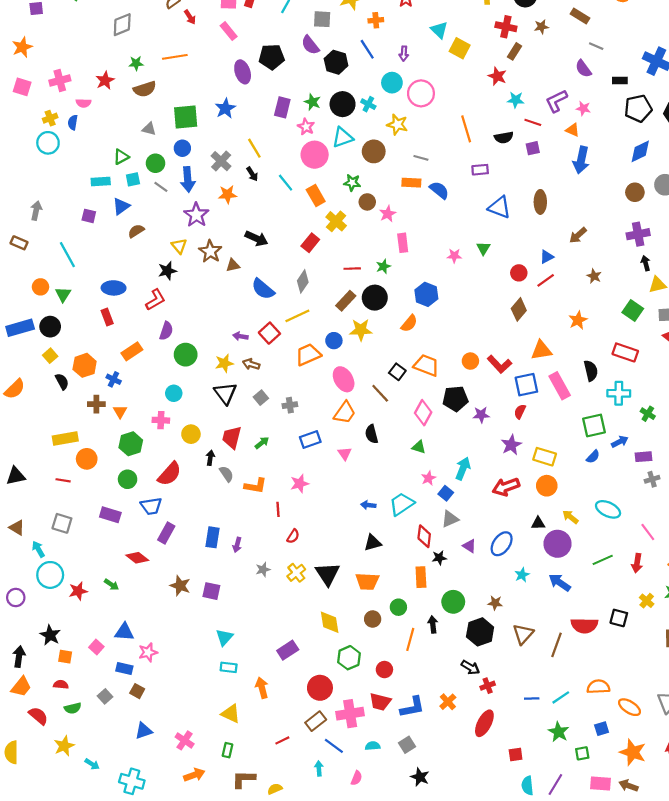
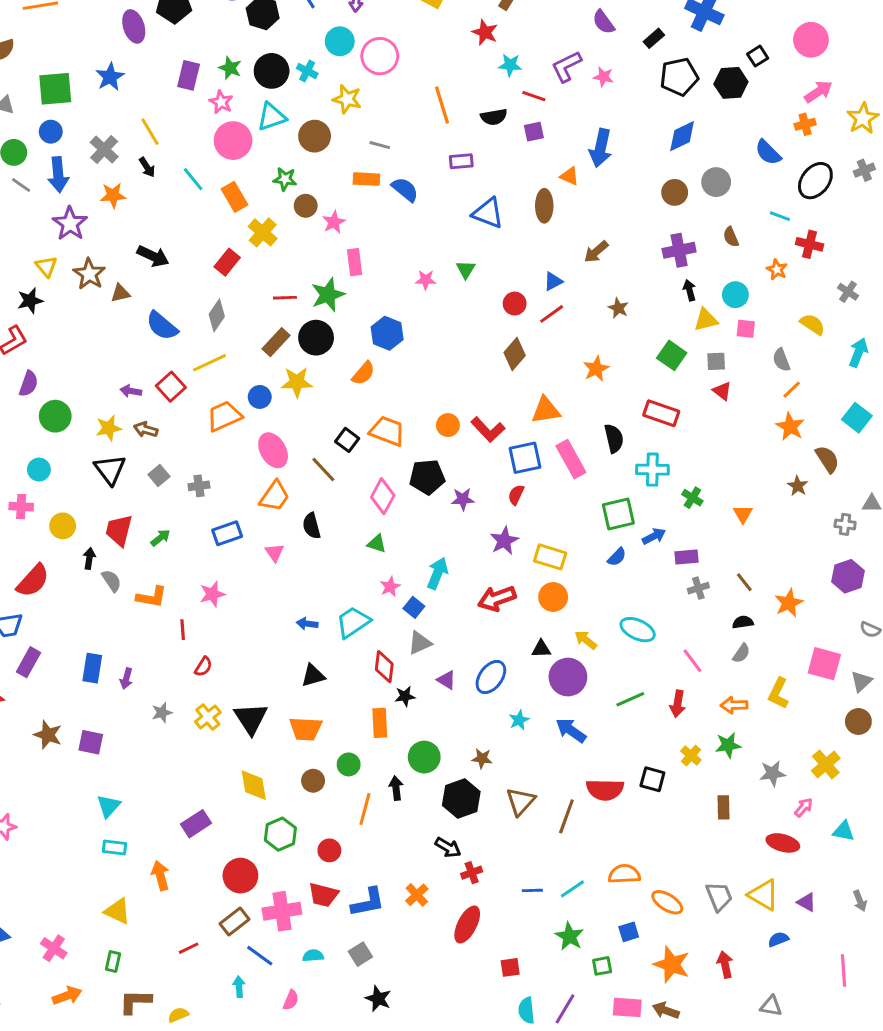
black rectangle: (620, 80) -> (654, 38), turned -40
orange triangle: (573, 130) -> (569, 176), moved
green star: (383, 266) -> (328, 295), size x1.6

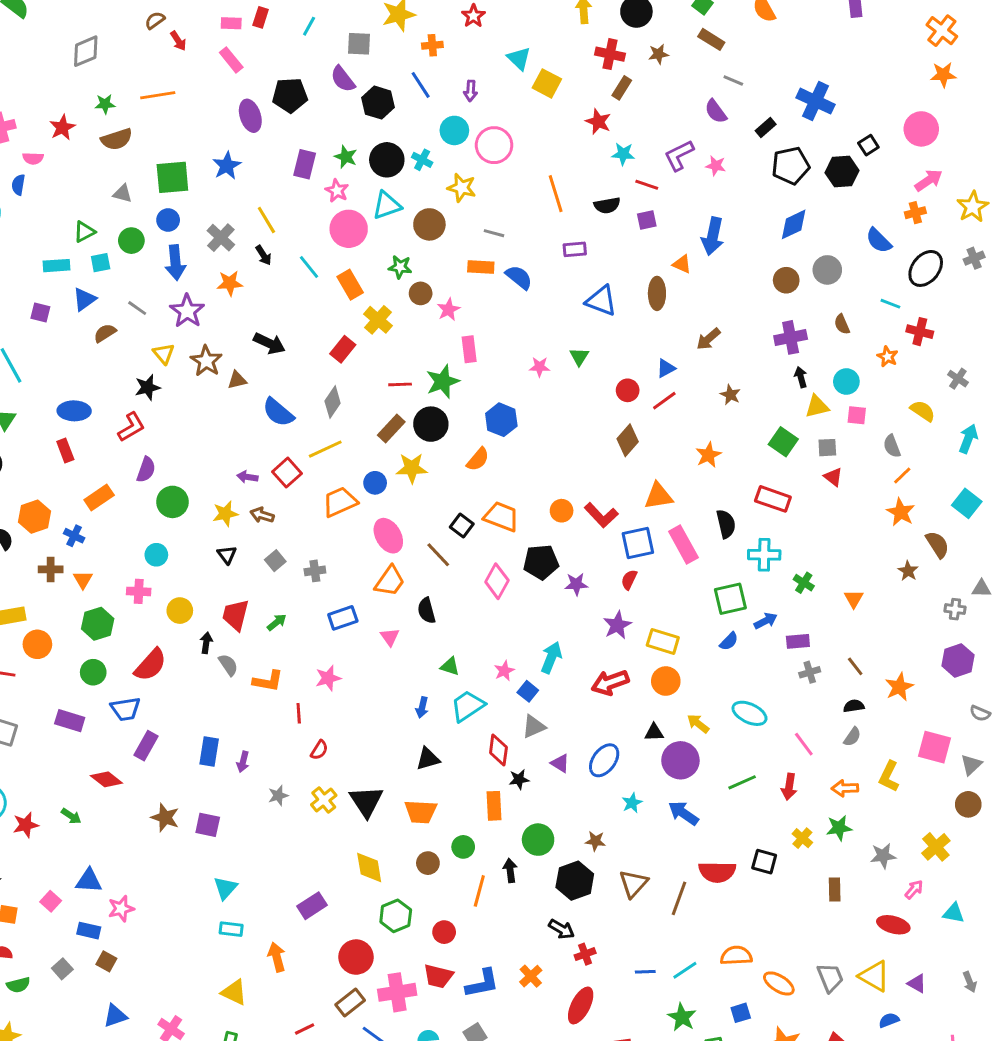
gray line: (21, 185) -> (137, 308), moved
black triangle: (110, 470) -> (227, 555), size x0.6
green triangle: (377, 544) -> (450, 666), moved
blue arrow: (307, 624) -> (422, 707), turned -84

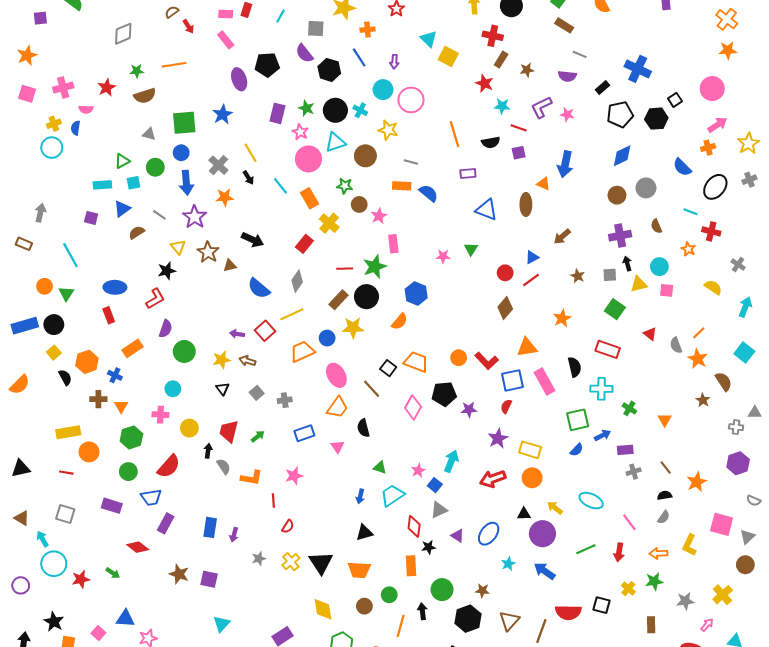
brown star: (658, 54) -> (527, 70), moved
purple semicircle: (716, 111) -> (567, 76), turned -48
gray semicircle: (892, 446) -> (676, 345), moved
gray square: (827, 448) -> (610, 275), moved

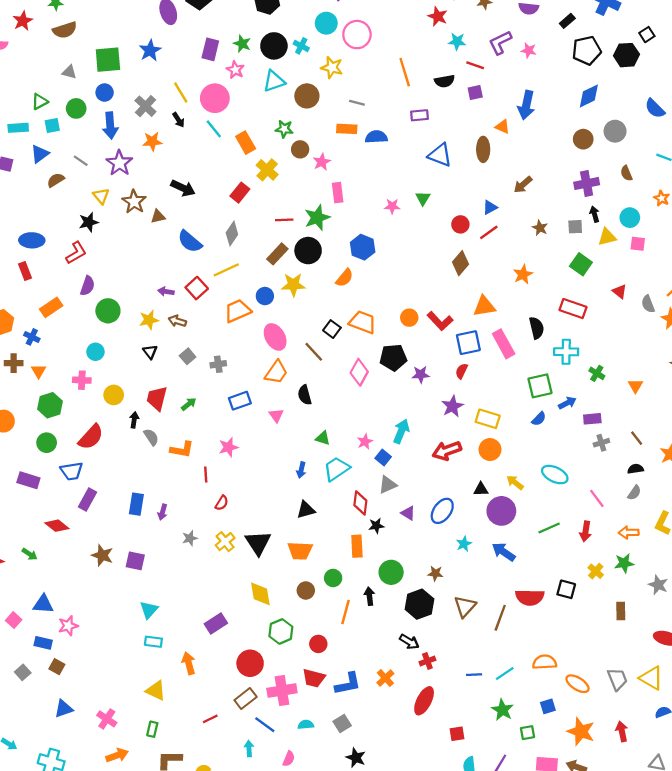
pink circle: (308, 159) -> (215, 98), moved
blue semicircle: (429, 193) -> (376, 137), turned -42
gray star: (685, 601) -> (658, 585), turned 30

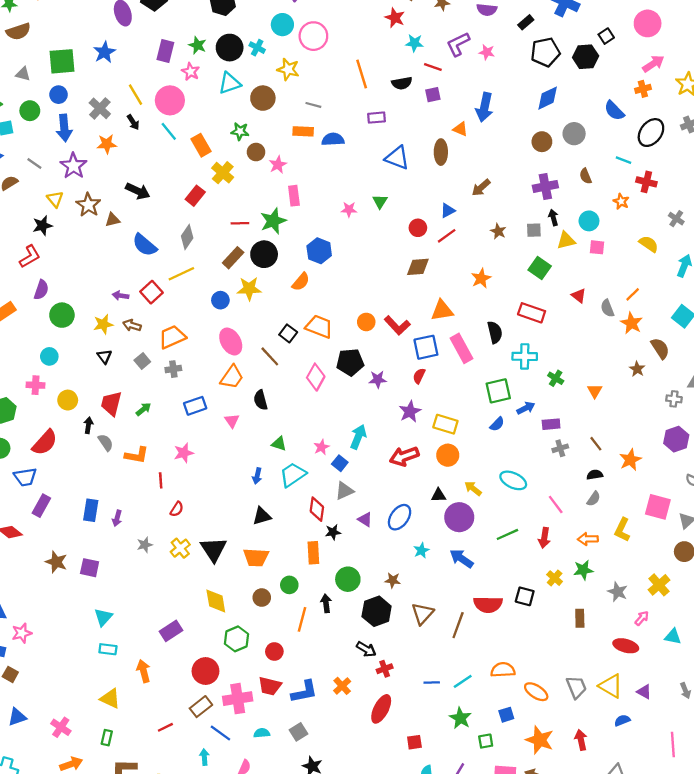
brown diamond: (460, 263) -> (418, 267), turned 45
orange trapezoid: (238, 311) -> (172, 337), moved

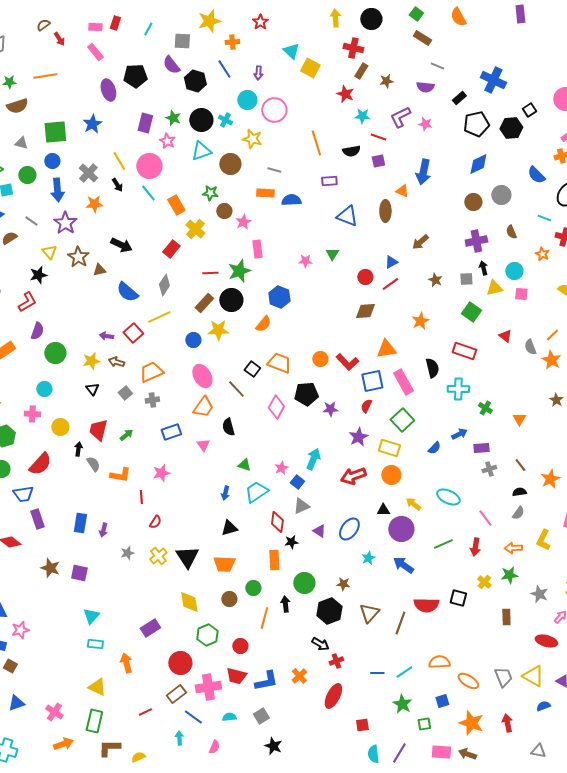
green square: (498, 391) -> (402, 420), moved, turned -30
purple rectangle: (41, 506) -> (37, 519), turned -48
green rectangle: (107, 738) -> (94, 721), size x1.6

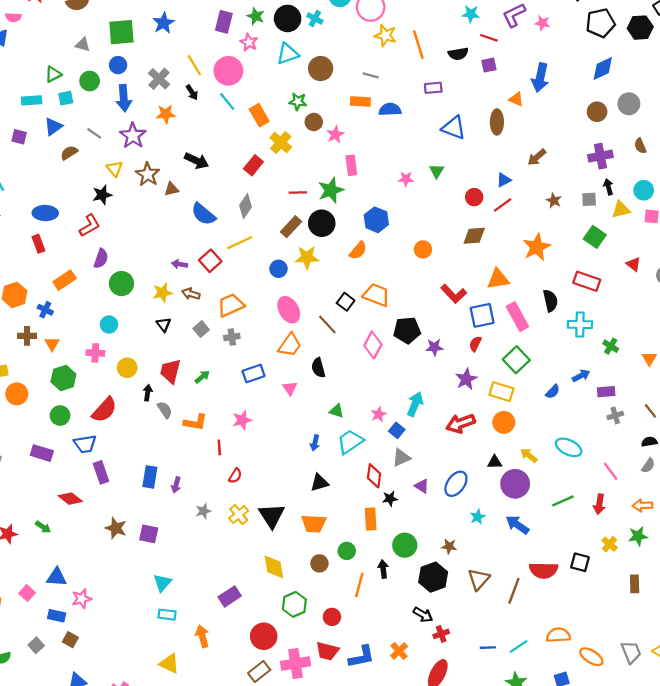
yellow star: (252, 139) -> (385, 36), moved
orange star: (420, 321) -> (537, 247), size x1.4
orange circle: (320, 359) -> (423, 249), moved

